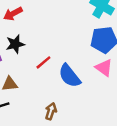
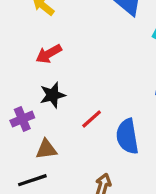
blue semicircle: (70, 76) -> (127, 136), turned 30

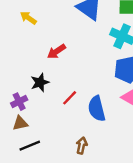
red arrow: (49, 54) -> (56, 51), moved
brown triangle: (46, 149) -> (20, 123), moved

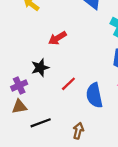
black line: (30, 146) -> (41, 123), moved

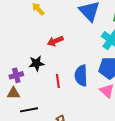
red line: (68, 84) -> (58, 81), turned -64
blue semicircle: (94, 95) -> (81, 76), moved

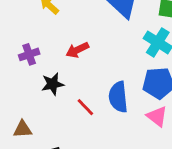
purple cross: (16, 75) -> (29, 54), moved
red line: (58, 81) -> (85, 107), turned -32

